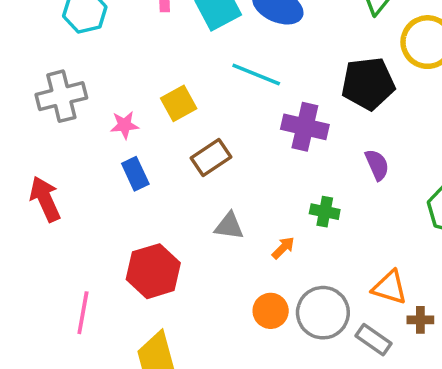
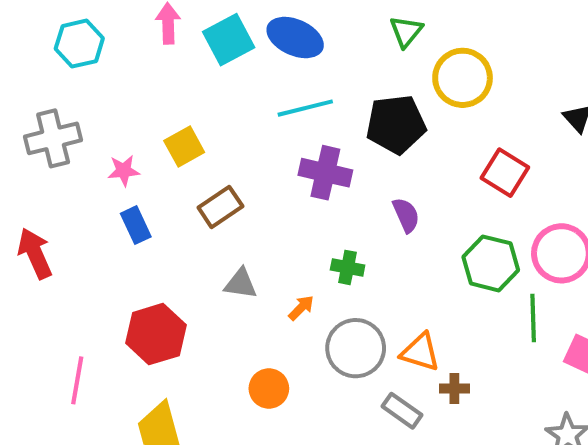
cyan line: (256, 75) -> (305, 108), moved, turned -36
orange circle: (271, 311) -> (269, 388), moved
gray circle: (323, 313) -> (356, 348), moved

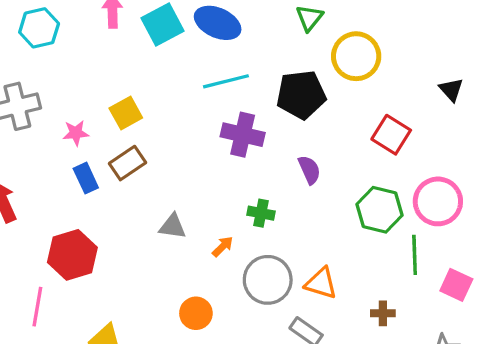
brown rectangle: (220, 207) -> (127, 163), moved
red hexagon: (156, 334) -> (72, 255), moved
brown cross: (454, 388) -> (383, 313), moved

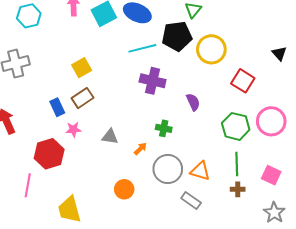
yellow circle: (356, 56) -> (211, 49), moved
black pentagon: (301, 95) -> (177, 36), moved
pink star: (76, 133) -> (73, 129), moved
green line: (415, 255) -> (237, 164), moved
pink square: (456, 285) -> (271, 175), moved

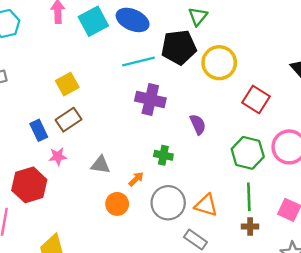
orange circle: (124, 189) -> (117, 204), moved

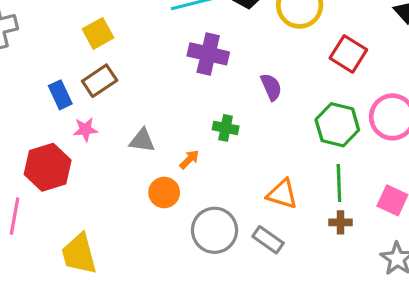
gray circle: (168, 203) -> (215, 230), moved

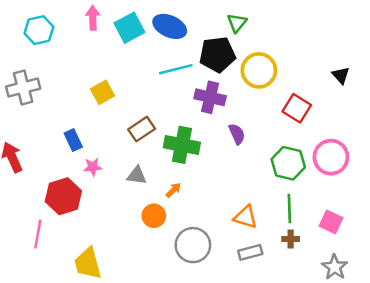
purple cross: (208, 54) -> (210, 97), moved
brown rectangle: (100, 81) -> (142, 129), moved
green cross: (226, 128) -> (182, 145), moved, size x1.8
gray rectangle: (268, 240) -> (250, 252), moved, turned -50

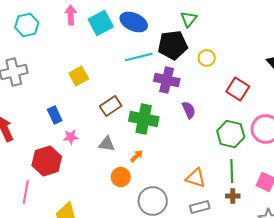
yellow circle: (259, 70) -> (207, 58), size x0.6

